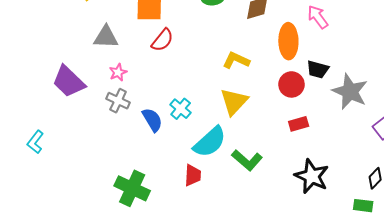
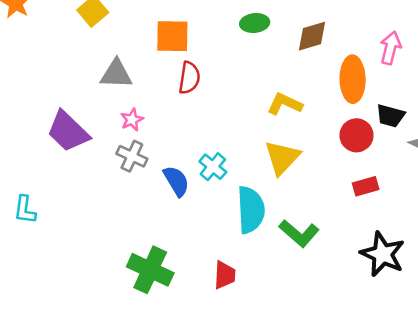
pink arrow: (318, 17) -> (390, 48), turned 50
red semicircle: (162, 40) -> (189, 78), turned -30
cyan L-shape: (35, 142) -> (25, 210), turned -30
cyan semicircle: (210, 142) -> (251, 210), turned -51
red trapezoid: (193, 175) -> (225, 275), moved

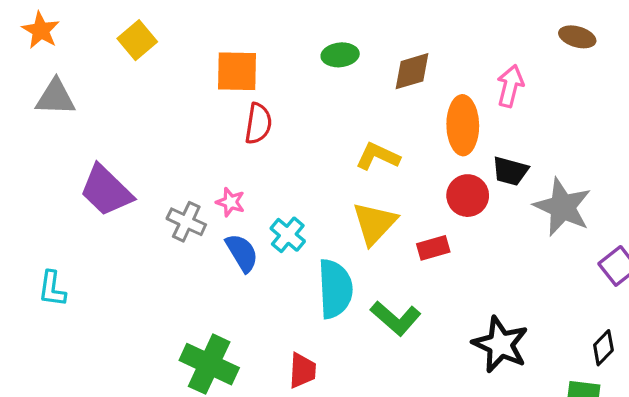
gray triangle: (116, 74) -> (55, 97), moved
pink star: (132, 120) -> (230, 202), moved, turned -30
red rectangle: (366, 186) -> (433, 248), moved

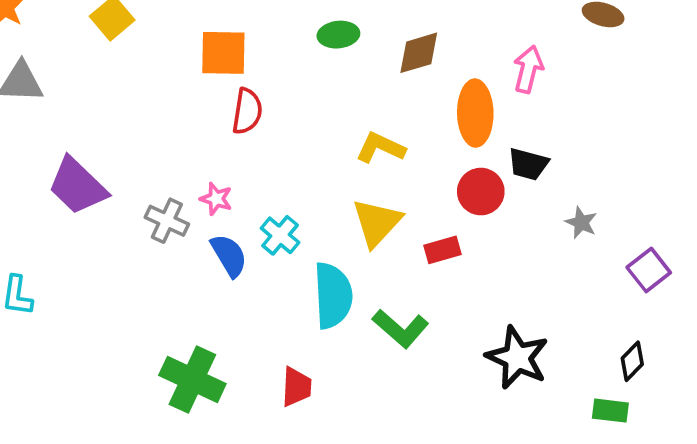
gray star: (563, 207) -> (581, 223), moved, size x0.5

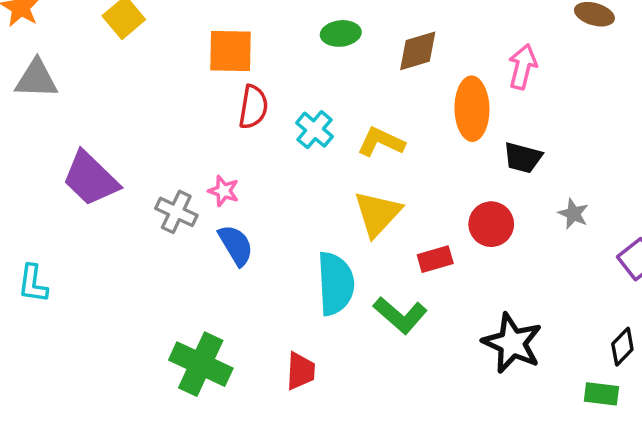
red circle: (481, 192) -> (491, 224), moved
cyan cross: (280, 235) -> (315, 130), moved
red rectangle: (442, 250) -> (435, 259), moved

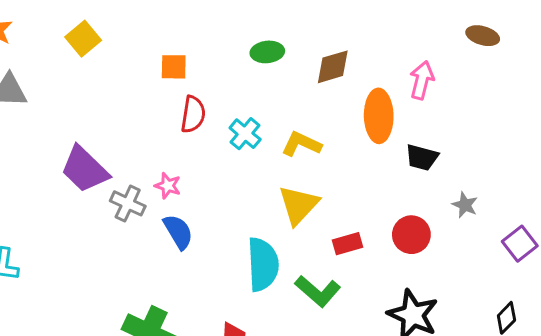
orange square: (231, 51) -> (174, 67), size x0.7
purple trapezoid: (91, 179) -> (85, 169), moved
red circle: (491, 224) -> (411, 235), moved

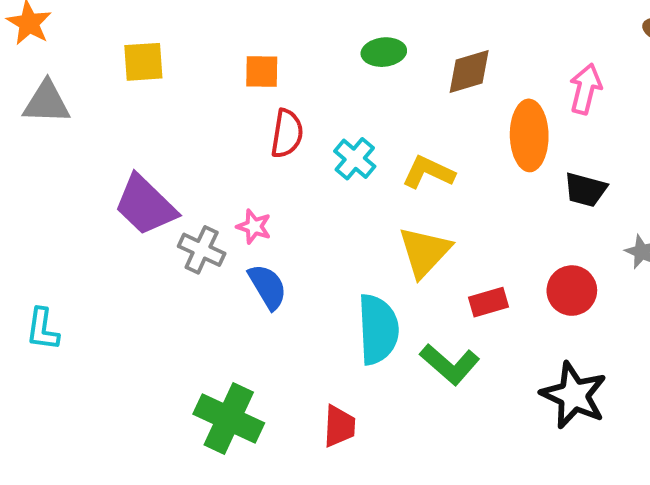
yellow square: (83, 39) -> (143, 62), moved, turned 36

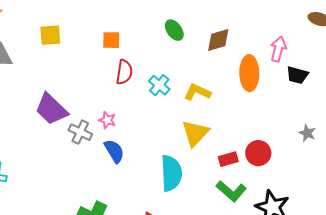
green ellipse: (384, 52) -> (174, 30), turned 60
black trapezoid: (585, 190) -> (297, 75), moved
red circle: (572, 291) -> (258, 153), moved
green L-shape: (450, 364) -> (231, 191), moved

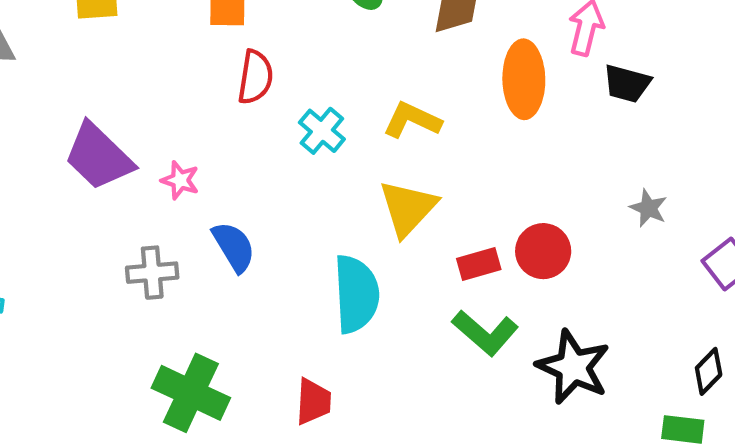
cyan cross: (159, 85) -> (322, 131), moved
pink star: (107, 120) -> (180, 180), moved
gray cross: (80, 132) -> (152, 273), moved, turned -30

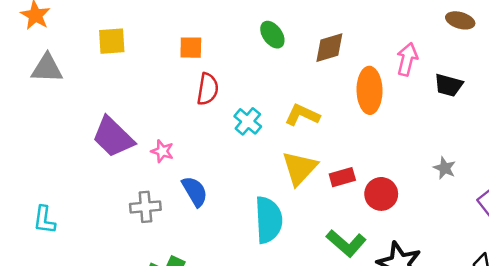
black trapezoid: (627, 84) -> (449, 85), moved
red rectangle: (479, 264) -> (342, 177), moved

